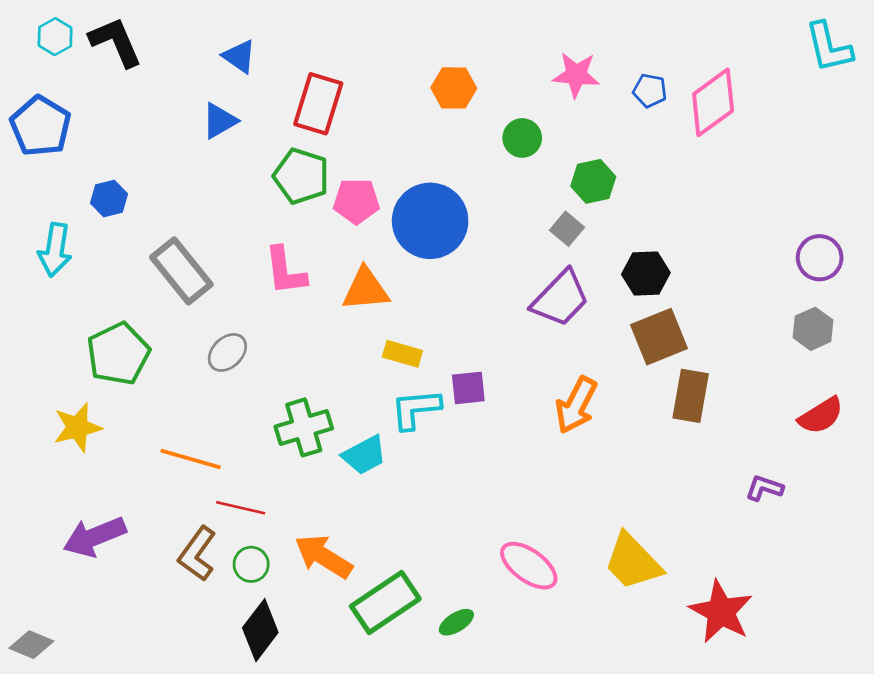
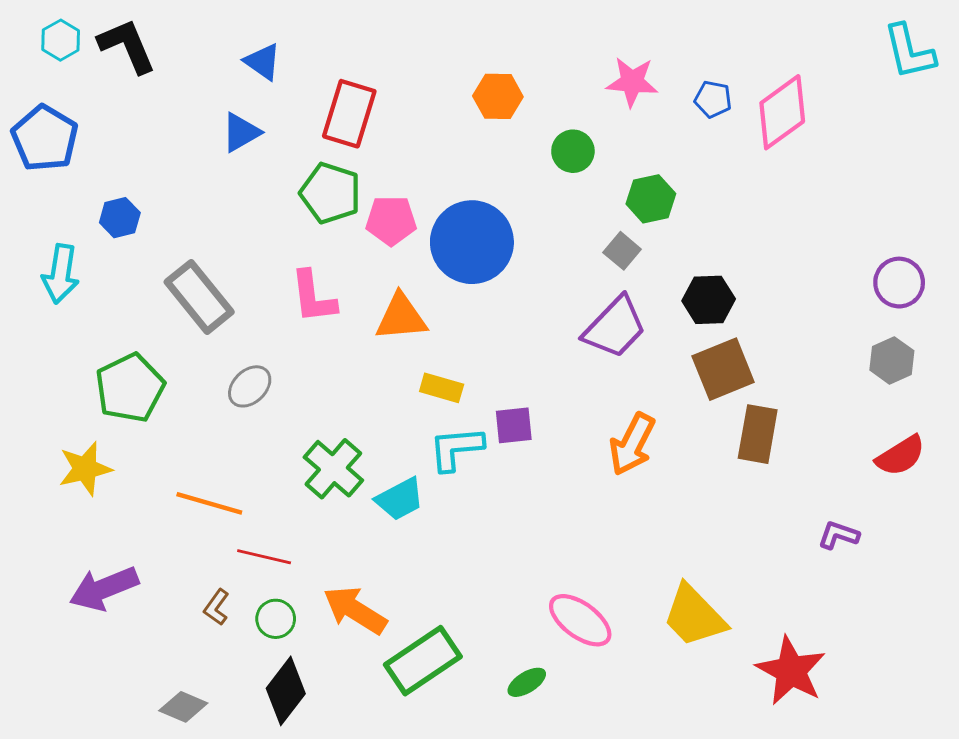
green cross: (304, 427) -> (333, 469), turned -32
brown L-shape: (197, 554) -> (216, 607), size x0.6
green ellipse: (456, 622) -> (527, 682), moved
gray diamond: (31, 645) -> (183, 707), moved

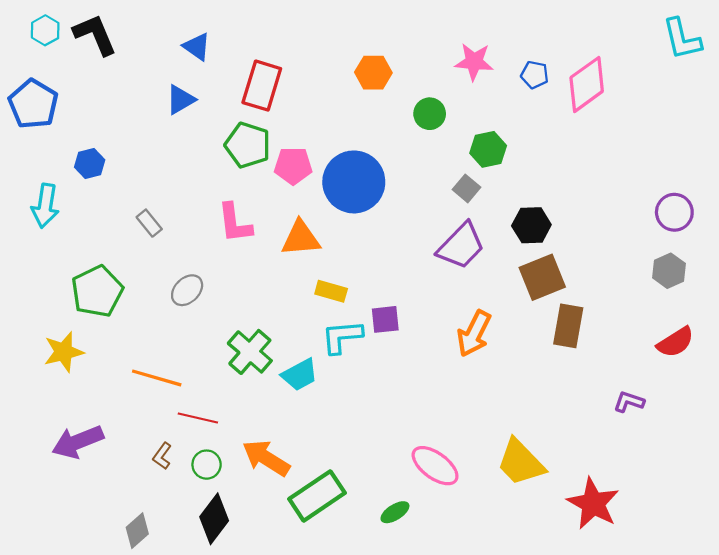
gray rectangle: (199, 297) -> (149, 223), size x0.5
gray diamond: (183, 707) -> (137, 531), turned -64

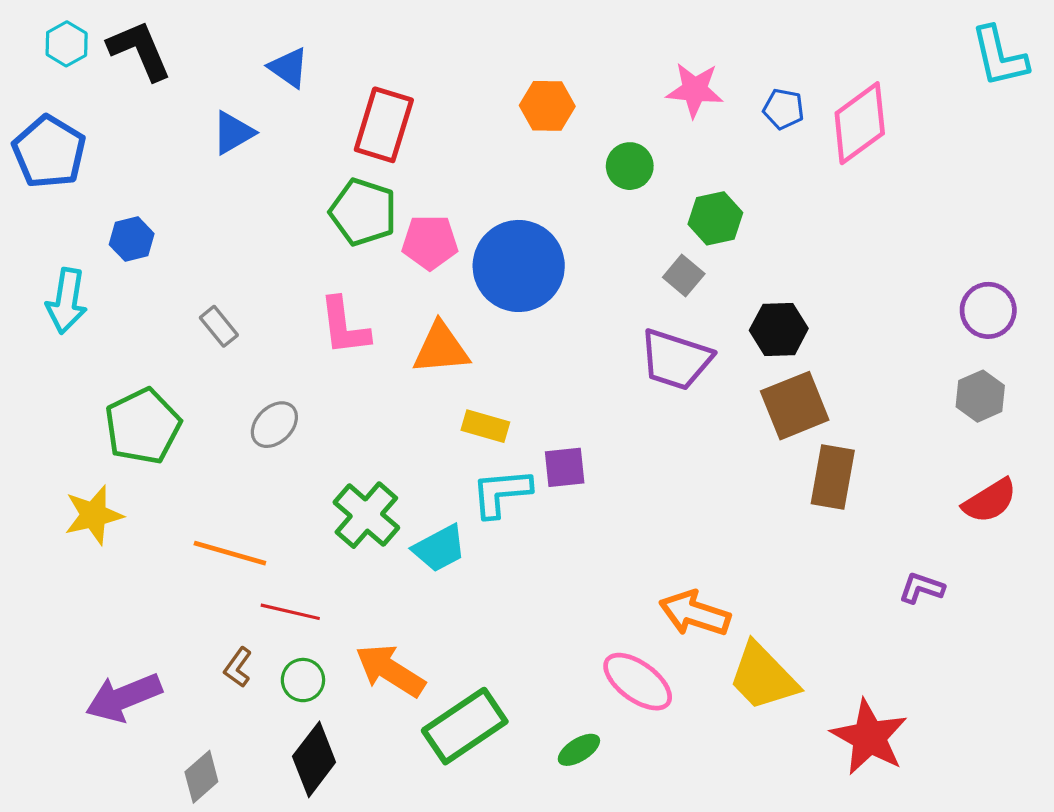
blue triangle: (181, 100) -> (233, 133), moved
purple trapezoid: (461, 246) -> (676, 360), turned 64
orange arrow: (474, 334) -> (695, 613), moved, turned 81
purple arrow: (78, 442) -> (124, 697), moved

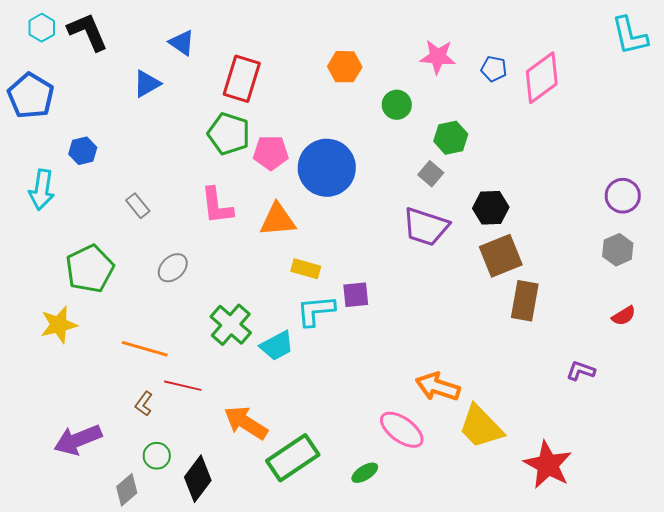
red semicircle: (990, 501) -> (624, 316), size x0.7
brown L-shape: (238, 667) -> (144, 404), moved
green circle: (303, 680) -> (157, 456), moved

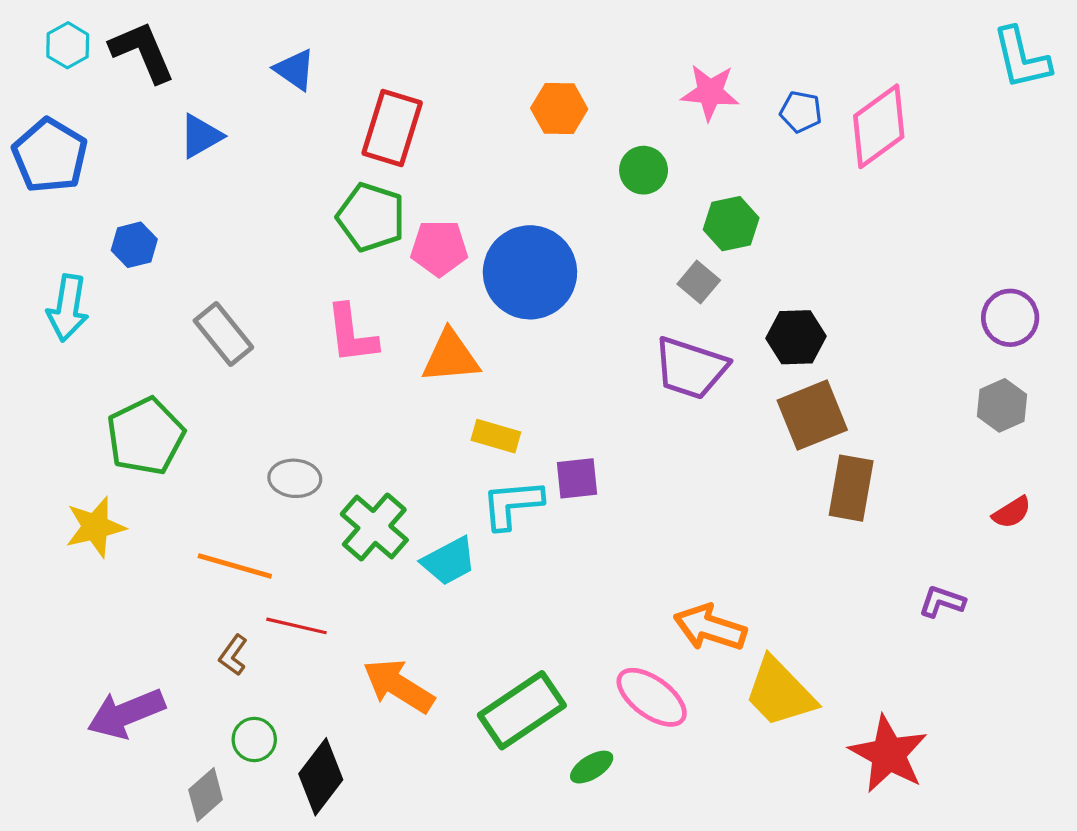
blue triangle: (147, 84) -> (201, 136), moved
gray rectangle: (138, 206) -> (223, 334), size x1.5
gray ellipse: (173, 268) -> (295, 478), moved, turned 48
green rectangle: (293, 458) -> (522, 710), moved

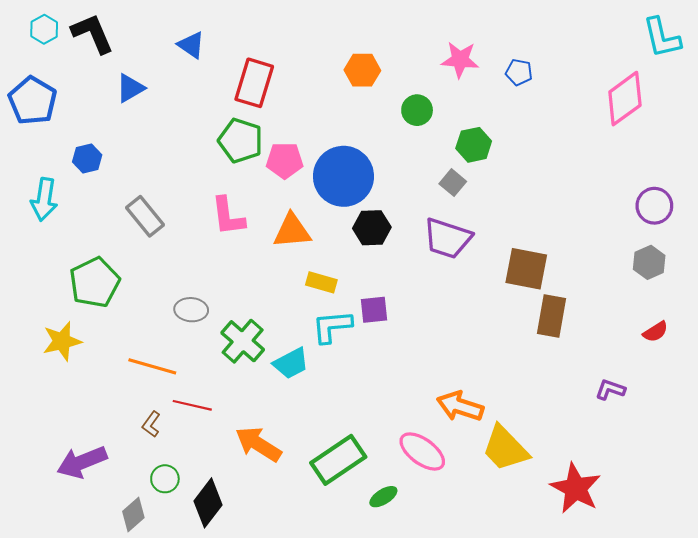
pink diamond: (879, 126) -> (625, 99), moved
black hexagon: (796, 337) -> (372, 228), moved
brown square: (812, 415) -> (526, 269), turned 33

